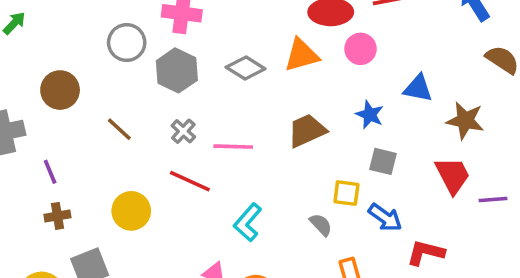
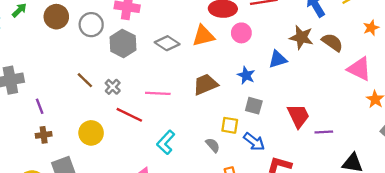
blue triangle: (418, 88) -> (278, 59), turned -30
brown circle: (60, 90) -> (56, 17), moved
brown star: (465, 120) -> (301, 37), moved
gray cross: (183, 131) -> (113, 87), moved

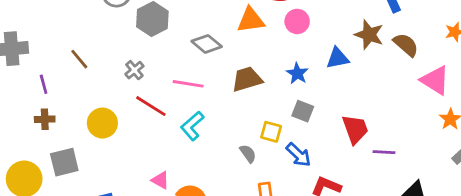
gray diamond: (167, 43) -> (207, 44), moved
brown line: (85, 80) -> (79, 59), moved
cyan L-shape: (166, 142) -> (192, 126), moved

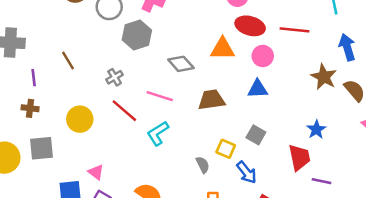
blue triangle: (338, 58) -> (258, 89), moved
blue star: (297, 73) -> (316, 130), moved
pink triangle: (160, 180) -> (96, 172), moved

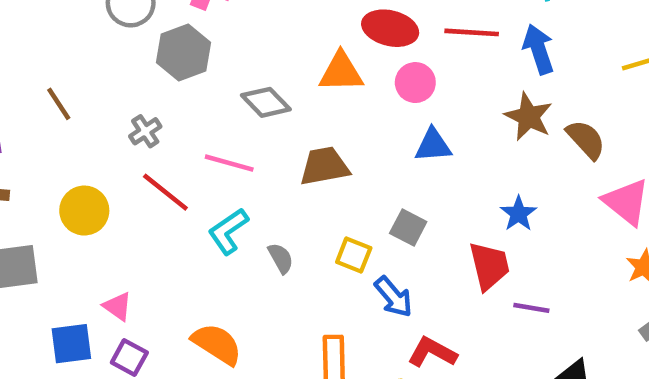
blue arrow: (347, 47) -> (539, 49), moved
blue triangle: (258, 89) -> (433, 145), moved
gray semicircle: (203, 165) -> (281, 258), moved

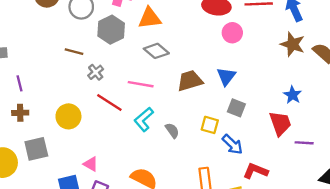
orange triangle: (341, 72) -> (150, 18), moved
brown line: (59, 104) -> (74, 52), moved, turned -36
blue triangle: (433, 145) -> (226, 76), moved, turned -42

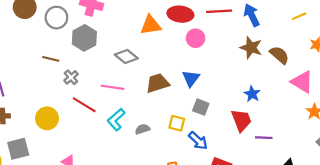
orange triangle: (150, 18) -> (151, 25), moved
gray semicircle: (172, 130) -> (142, 129), turned -72

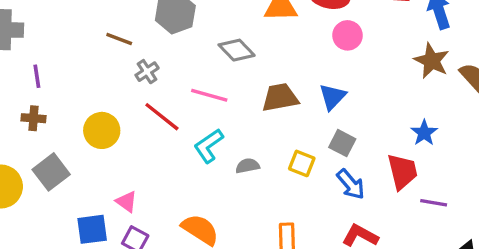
blue arrow: (198, 141) -> (351, 184), moved
gray square: (18, 149) -> (51, 172), turned -30

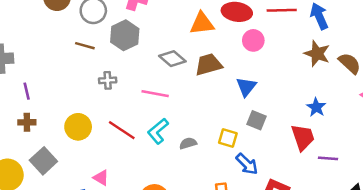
brown line: (119, 39) -> (85, 46), moved
gray cross: (147, 72) -> (108, 80), turned 35
brown trapezoid: (280, 97) -> (209, 65), moved
red line: (162, 117) -> (122, 130), moved
blue arrow: (351, 184) -> (247, 164), moved

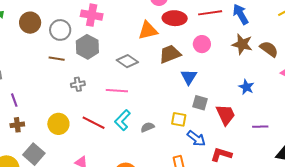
pink circle: (253, 40) -> (202, 44), moved
brown trapezoid: (209, 65) -> (170, 54), moved
red trapezoid: (303, 137) -> (226, 115), moved

